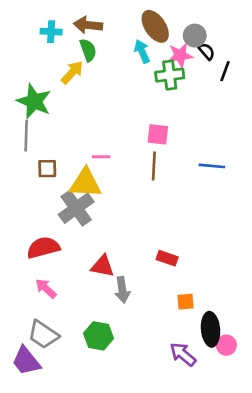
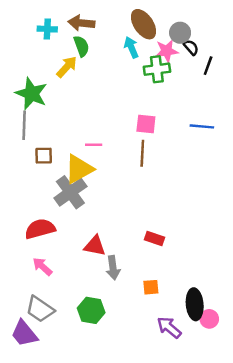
blue line: (212, 166) -> (202, 126), moved
yellow triangle: (85, 183) -> (79, 169), turned -32
orange square: (185, 302) -> (151, 287), moved

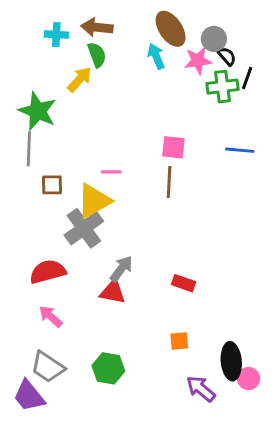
green cross: (157, 69) -> (223, 87), moved
gray arrow: (113, 268) -> (121, 269), moved, turned -135

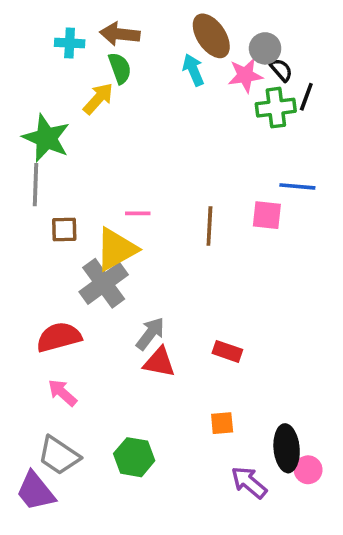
pink square: (173, 147) -> (267, 215), moved
red triangle: (113, 292) -> (159, 362), moved

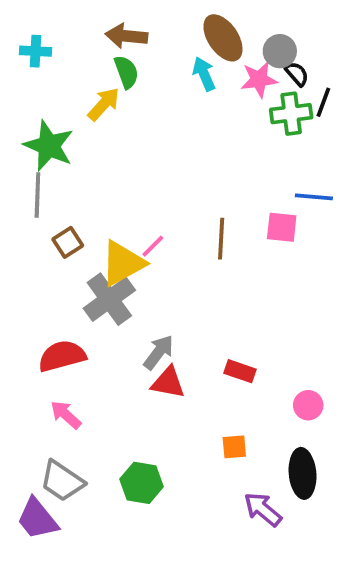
cyan cross: (70, 43) -> (36, 51), moved
pink line: (138, 213) -> (153, 246), moved, turned -45
brown square: (64, 230) -> (68, 242), turned -32
pink circle: (308, 470) -> (308, 405), moved

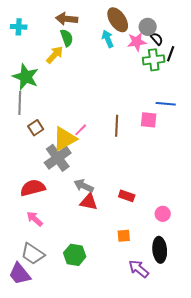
gray arrow: (159, 352) -> (84, 186), turned -102

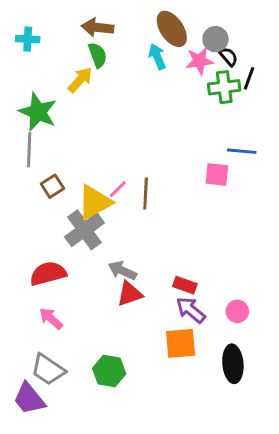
brown line: (117, 126) -> (146, 193), moved
red triangle: (89, 202) -> (130, 294), turned -30
orange square: (124, 236) -> (181, 343), size x1.6
purple arrow: (139, 269) -> (191, 310), moved

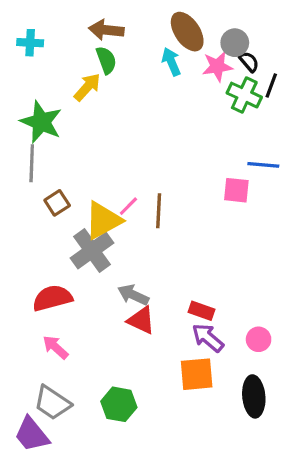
green cross: (224, 87) -> (244, 95), turned 32
red triangle: (130, 294) -> (141, 320), turned 44

